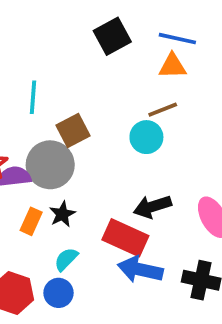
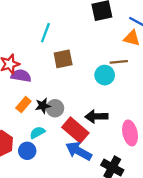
gray circle: (50, 165) -> (55, 108), moved, size x0.6

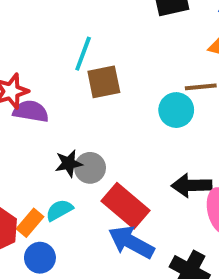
cyan line: (45, 33) -> (83, 54), moved
orange rectangle: (23, 105) -> (30, 223), moved
black arrow: (96, 116) -> (192, 185), moved
blue circle: (27, 151) -> (40, 258), moved

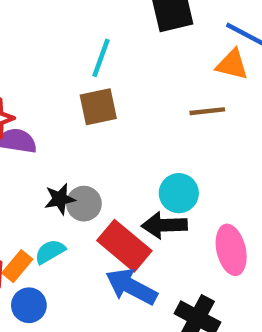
cyan line: (83, 54) -> (101, 58), moved
cyan circle: (176, 110) -> (179, 193), moved
black arrow: (192, 185) -> (164, 225), moved

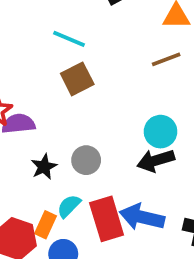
cyan line: (101, 58) -> (69, 39), turned -72
black star: (60, 199) -> (44, 167), moved
red rectangle: (124, 246) -> (107, 219), moved, turned 48

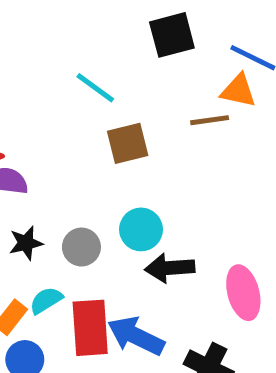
brown line: (166, 59) -> (210, 120), moved
brown square: (77, 79) -> (128, 143), moved
cyan circle: (161, 132) -> (141, 229), moved

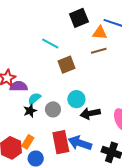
orange triangle: (238, 91) -> (100, 33), moved
cyan semicircle: (46, 300) -> (34, 98), moved

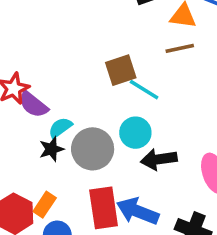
cyan line: (50, 44) -> (144, 90), moved
purple semicircle: (19, 86) -> (33, 105), turned -144
gray circle: (53, 109) -> (93, 149), size x1.5

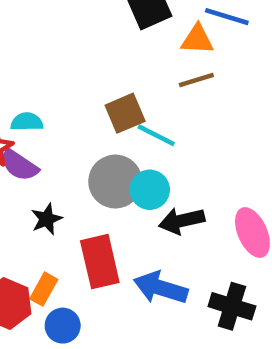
cyan semicircle: (60, 128) -> (27, 122), moved, turned 40
gray circle: (93, 149) -> (115, 182), moved
red rectangle: (104, 208) -> (100, 262), moved

